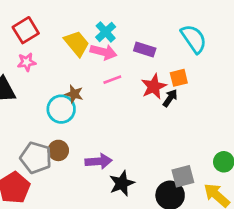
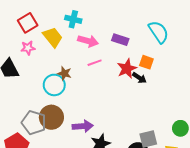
cyan cross: (106, 32) -> (73, 19), moved, turned -35
yellow trapezoid: (77, 43) -> (53, 37), moved
orange square: (179, 78) -> (146, 62), turned 32
black arrow: (170, 98) -> (139, 78), turned 88
brown circle: (58, 150) -> (51, 117), size x1.5

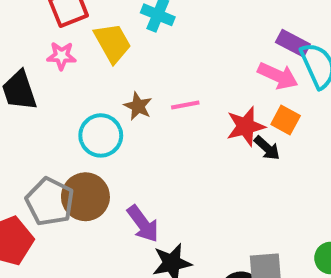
purple rectangle: (120, 40) -> (293, 43), moved
pink arrow: (88, 41) -> (278, 76), moved
brown star: (64, 73) -> (138, 106), moved
purple arrow: (83, 126) -> (143, 224), turned 48

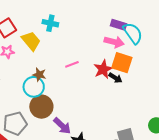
brown star: (138, 106) -> (39, 75), moved
orange square: (286, 120) -> (122, 63), size x1.5
brown circle: (85, 197) -> (41, 107), moved
gray pentagon: (50, 202) -> (15, 124), turned -30

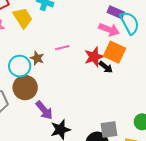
brown star: (39, 75) -> (37, 58), moved

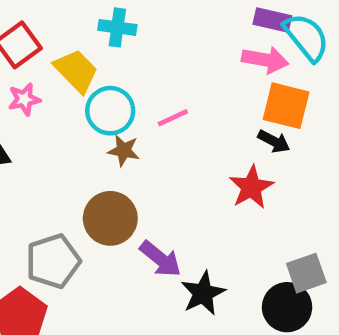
red star: (94, 57) -> (251, 187), moved
cyan circle: (20, 66) -> (110, 111), moved

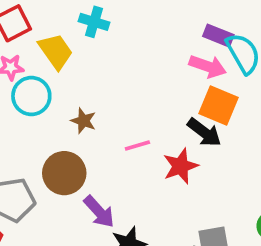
cyan circle: (110, 111) -> (31, 96), moved
pink line: (173, 118) -> (137, 146), moved
black arrow: (274, 141) -> (204, 132), size x1.4

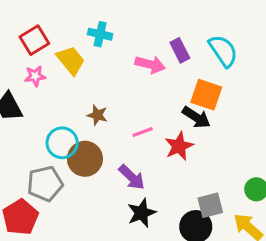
purple rectangle: (218, 36) -> (180, 50), moved, turned 45
pink arrow: (208, 66) -> (150, 64), moved
cyan circle: (31, 96) -> (62, 143), moved
purple arrow: (99, 212) -> (132, 177), moved

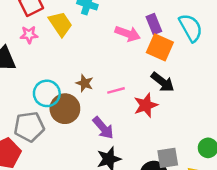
orange square: (206, 95) -> (160, 47), moved
brown star: (97, 115) -> (85, 83), moved

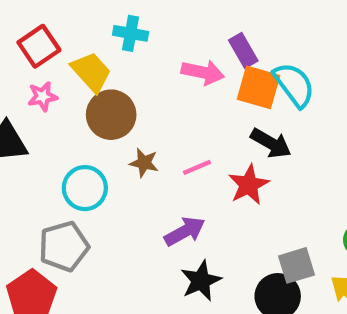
cyan semicircle: (191, 28) -> (294, 85), moved
brown circle: (65, 109) -> (111, 115), moved
purple arrow: (103, 128) -> (185, 231), turned -70

